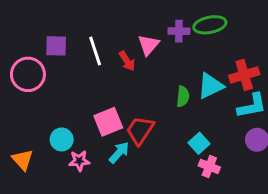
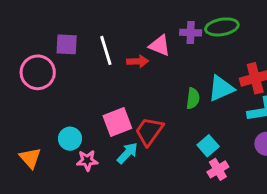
pink triangle: (148, 45) -> (160, 46), turned -50
red arrow: (127, 61) -> (138, 61), turned -60
pink cross: (209, 166) -> (218, 169), turned 36

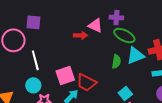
green ellipse: (222, 27) -> (124, 36), moved, turned 35
white line: (106, 50) -> (35, 60), moved
red trapezoid: (149, 131) -> (86, 82), turned -100

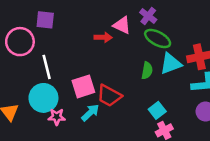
purple cross: (116, 18) -> (148, 16), turned 32
cyan circle: (33, 85) -> (43, 98), size x1.5

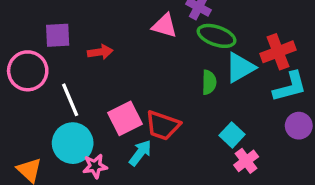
red arrow: (103, 37) -> (100, 52), moved

